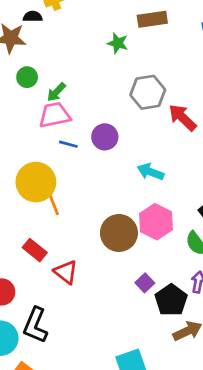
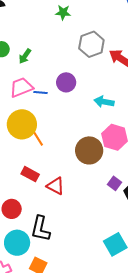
pink trapezoid: (55, 115) -> (21, 87), moved

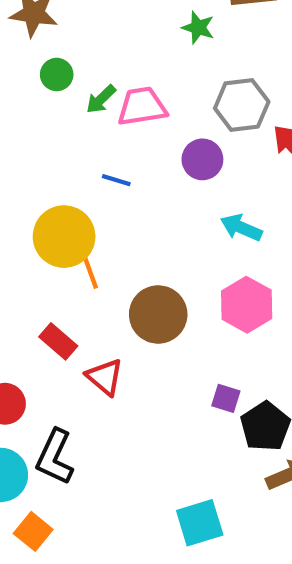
purple circle: (66, 82) -> (202, 159), moved
pink trapezoid: (21, 87) -> (142, 106), moved
brown circle: (89, 150) -> (158, 314), moved
purple square: (115, 183) -> (226, 398), turned -32

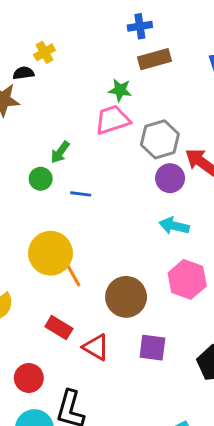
green circle: (57, 74) -> (41, 179), moved
pink trapezoid: (142, 106) -> (112, 120), moved
purple circle: (202, 159) -> (170, 178), moved
blue line: (116, 180) -> (81, 194), moved
purple square: (226, 398) -> (152, 348), moved, size x1.4

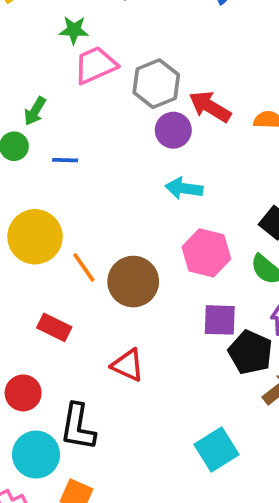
green star: (120, 90) -> (74, 30), moved
orange line: (73, 274) -> (84, 267), moved
red triangle: (96, 347) -> (128, 365), moved
purple square: (152, 348) -> (220, 320), moved

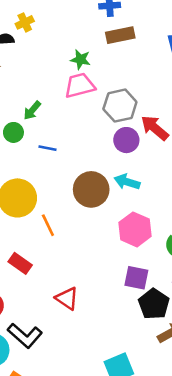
green star: (74, 30) -> (81, 59), moved
brown circle: (133, 282) -> (91, 189), moved
black L-shape: (78, 427) -> (25, 336), turned -68

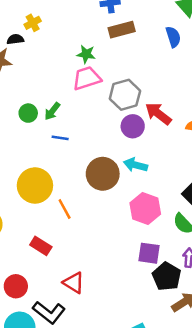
green arrow: (32, 110) -> (52, 111), moved
green circle: (13, 132) -> (28, 113), moved
red triangle: (67, 298) -> (74, 283), moved

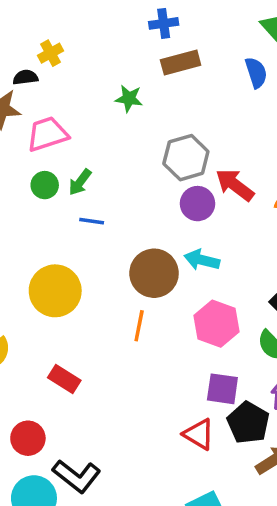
pink trapezoid: (87, 78) -> (47, 134), moved
orange line: (65, 209) -> (139, 326), moved, turned 40
red triangle: (74, 283) -> (199, 434), moved

